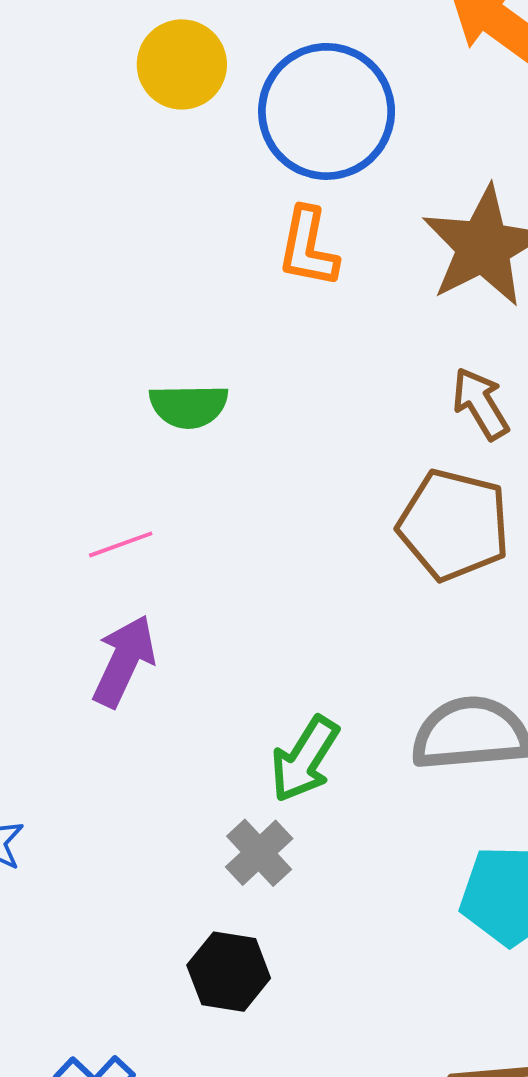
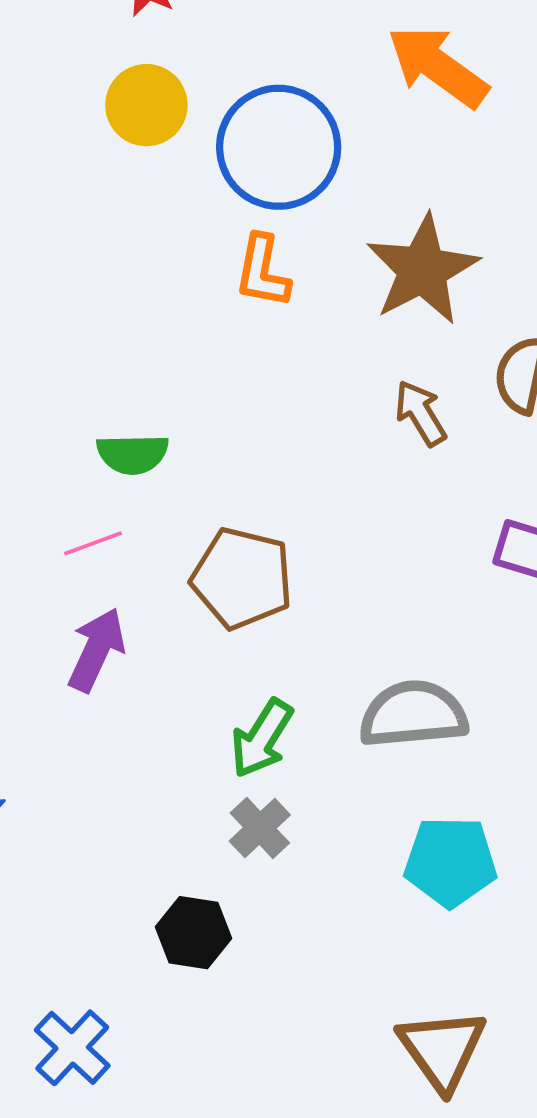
green semicircle: (189, 406) -> (133, 454), moved
brown pentagon: (454, 525) -> (242, 578), moved
gray cross: (259, 853) -> (260, 828), moved

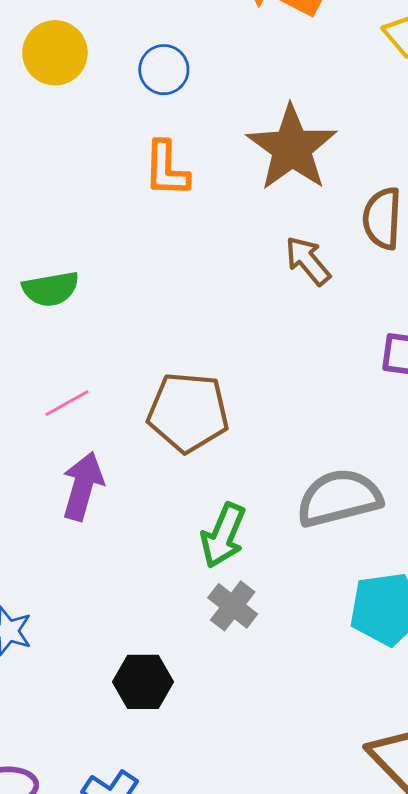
blue circle: (279, 147) -> (164, 70), size x0.5
green semicircle: (133, 454) -> (51, 289), moved
black hexagon: (193, 933) -> (143, 682), moved

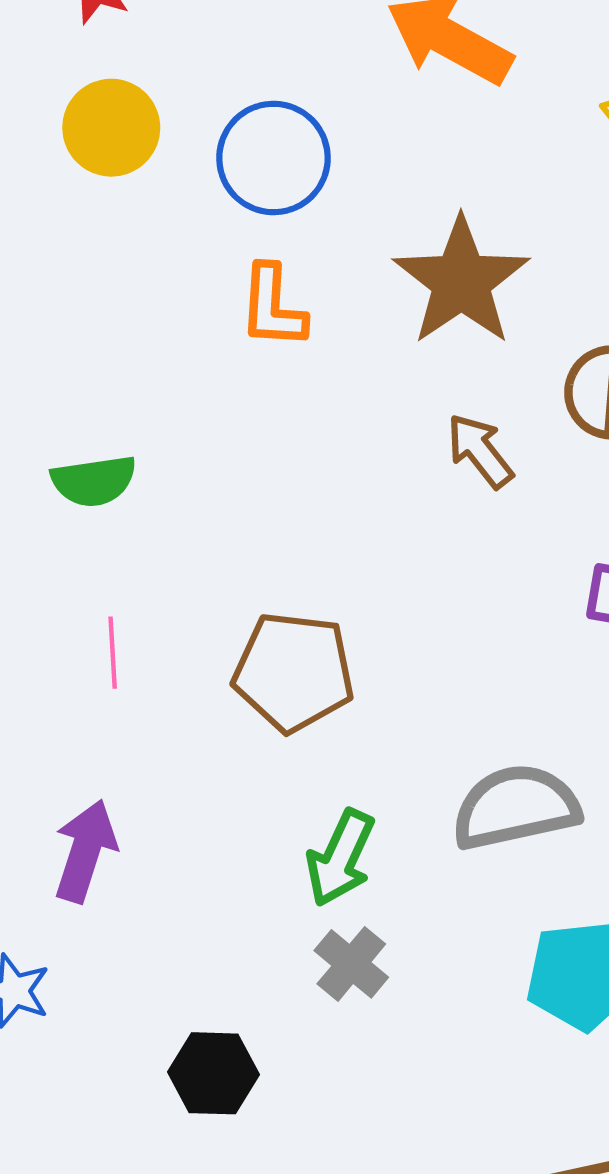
blue circle: (164, 70) -> (273, 158), size x1.5
pink line: (67, 403) -> (113, 653), turned -66
purple arrow: (83, 486) -> (85, 851), moved

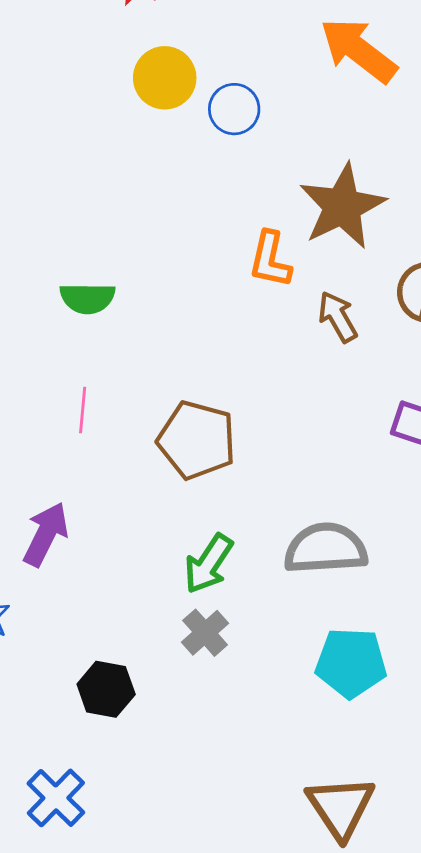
yellow circle: (111, 128) -> (165, 78), moved
blue circle: (273, 158) -> (234, 109), size x0.7
orange L-shape: (273, 307) -> (270, 259), moved

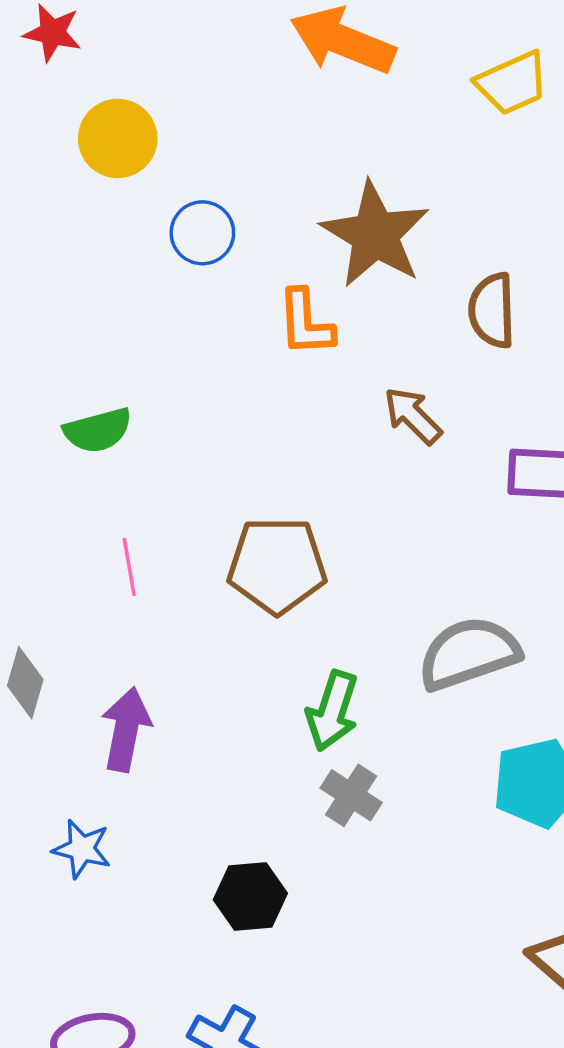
blue circle: (234, 109) -> (202, 233), moved
brown arrow: (338, 317) -> (413, 416), moved

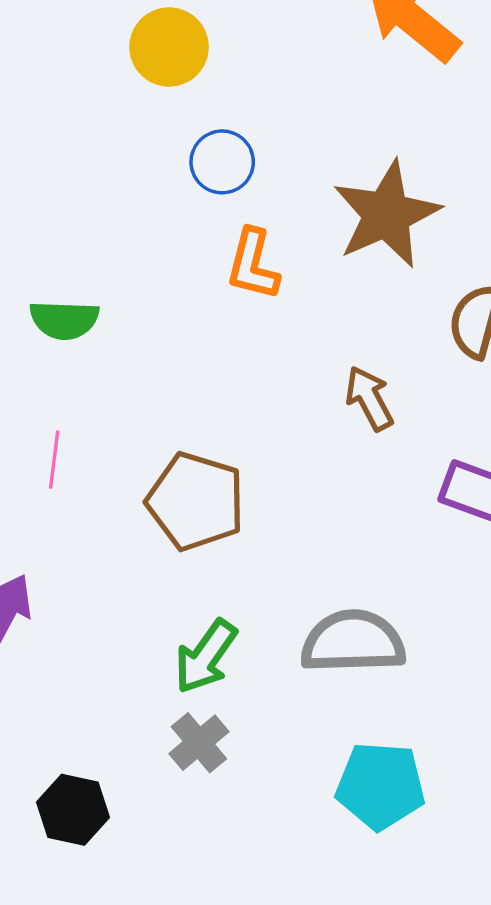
orange L-shape: (306, 323) -> (253, 265), moved

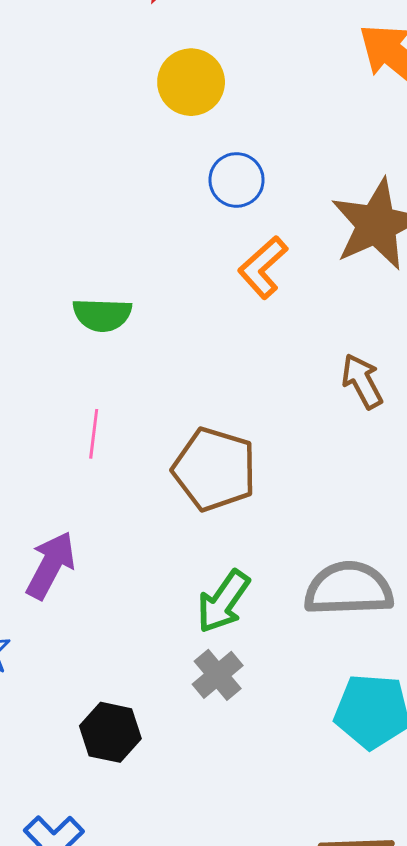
orange L-shape: (253, 265) -> (263, 267), turned 34

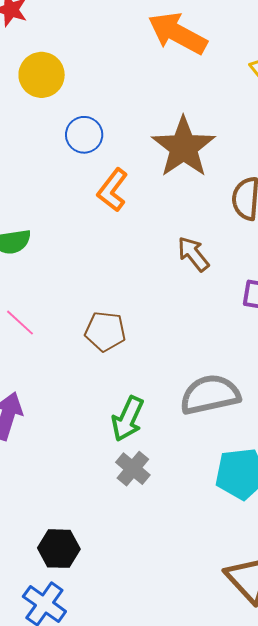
pink line: (94, 434) -> (20, 323), turned -44
brown pentagon: (214, 469) -> (105, 331), size x0.7
black hexagon: (110, 732) -> (59, 549), moved

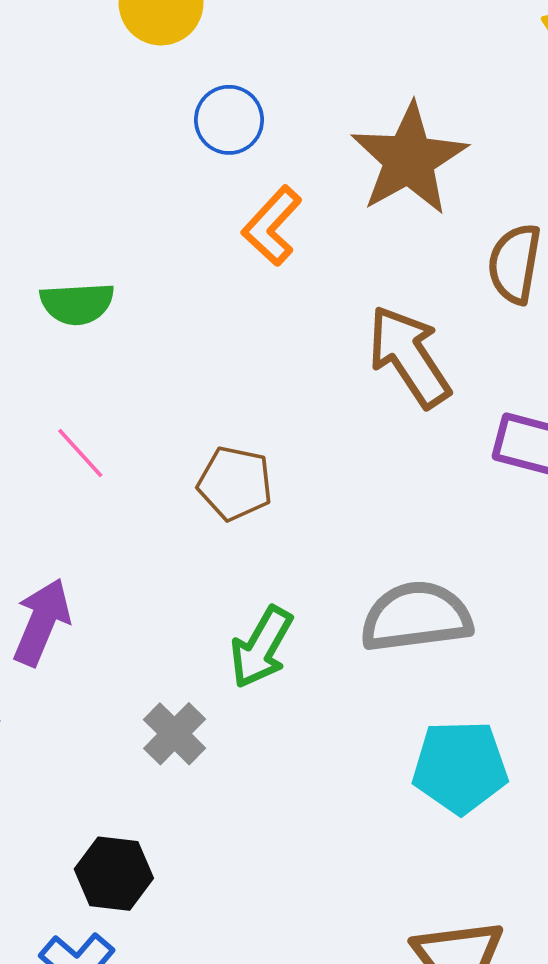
brown arrow: (193, 254) -> (409, 356), size x1.5
gray cross: (133, 469) -> (175, 734), moved

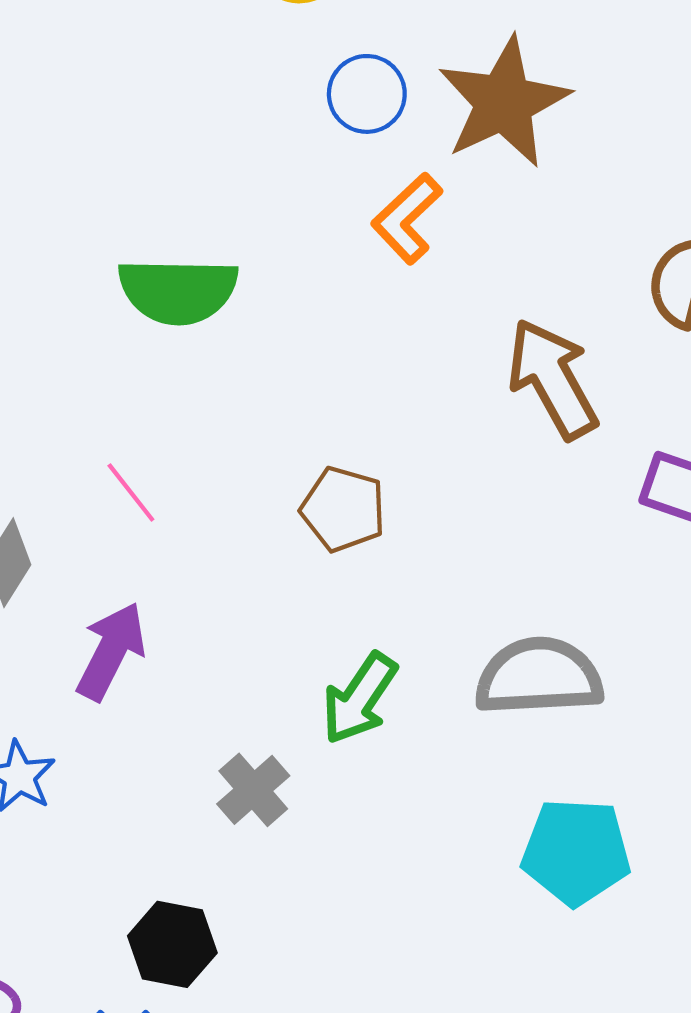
brown star: (409, 159) -> (504, 102), moved
green semicircle: (77, 304) -> (178, 291), size x1.4
pink line: (80, 453) -> (131, 492), moved

